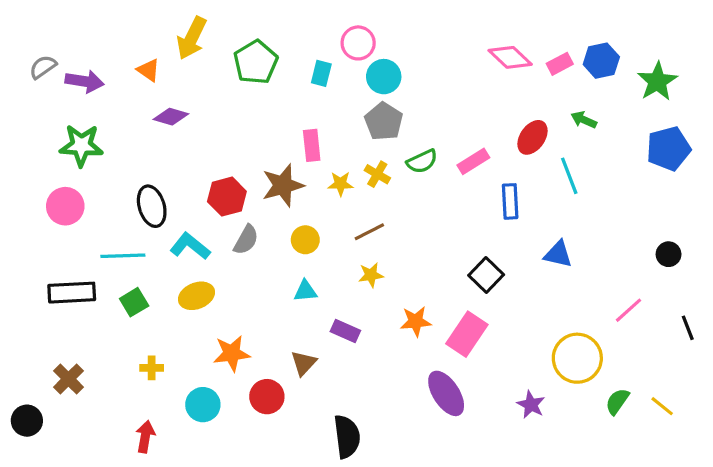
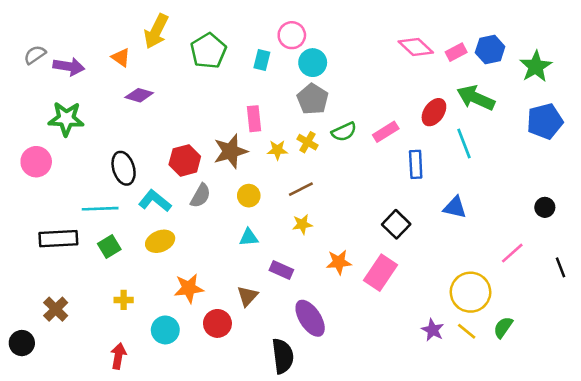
green arrow: (584, 120) -> (476, 98), size x1.8
pink circle: (65, 206) -> (36, 162), moved
purple ellipse: (446, 393) -> (310, 318), moved
yellow line: (662, 406) -> (467, 331), moved

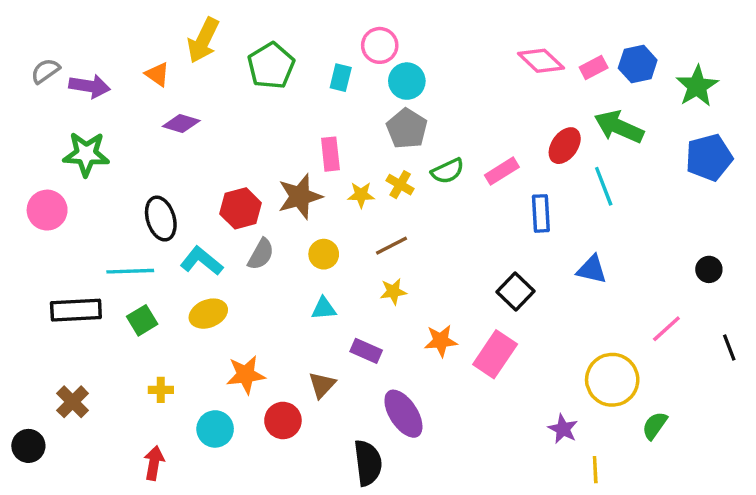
yellow line: (467, 331) -> (595, 470), moved, turned 48

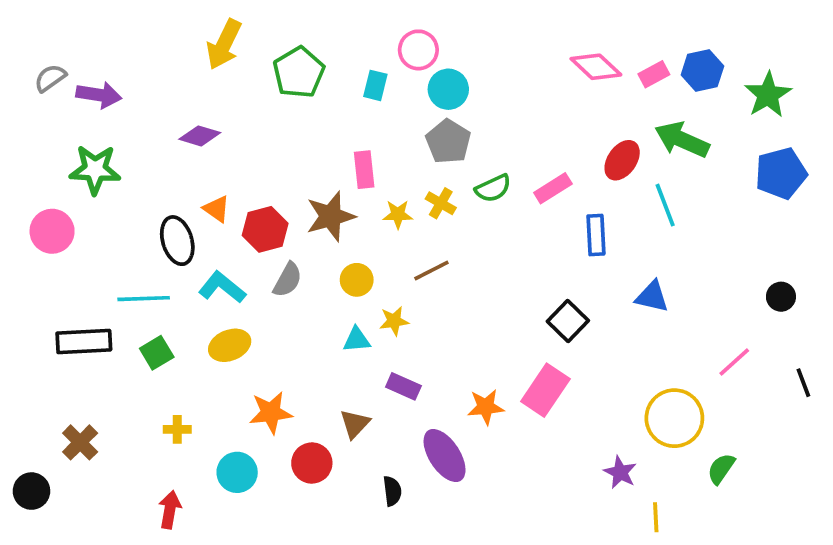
orange triangle: (157, 74) -> (217, 209), moved
yellow star: (393, 292) -> (394, 321), moved
orange star: (441, 341) -> (486, 407), moved
black semicircle: (368, 463) -> (392, 491), moved, size x0.6

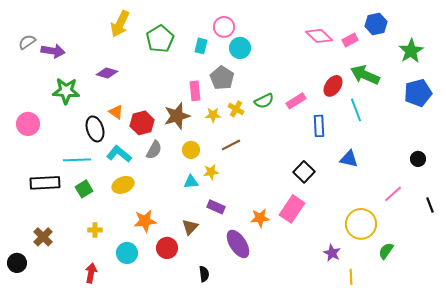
blue hexagon: (702, 71) -> (376, 24), moved
gray pentagon: (448, 142) -> (222, 78), moved
green star: (95, 170) -> (66, 91), moved
black semicircle: (392, 491) -> (204, 274), moved

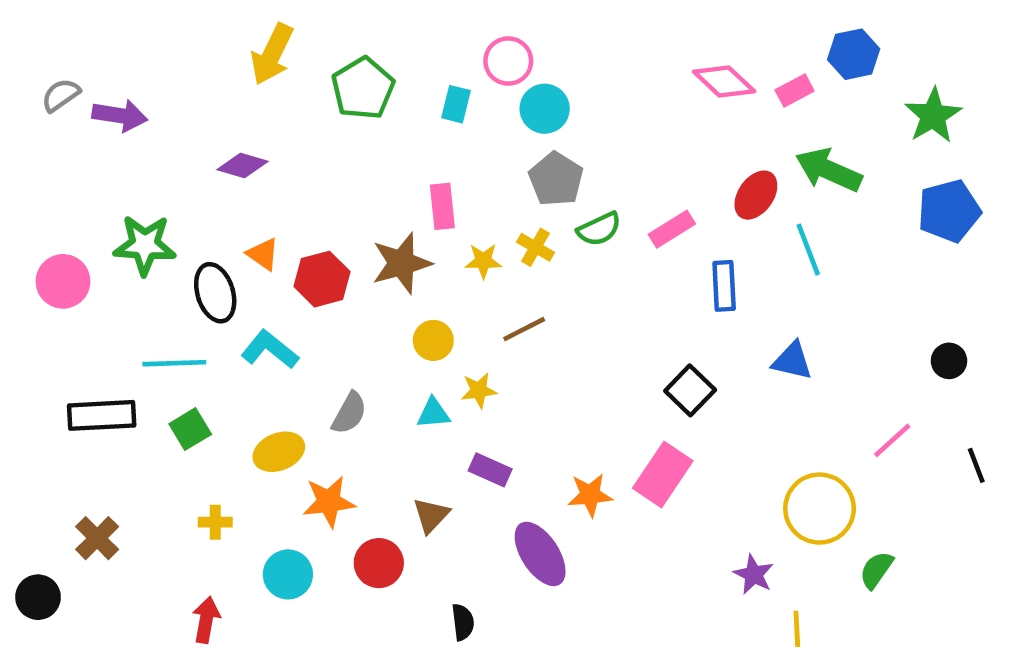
gray pentagon: (222, 78) -> (556, 179), moved
green star: (66, 91) -> (145, 245), moved
gray semicircle: (154, 150) -> (349, 413), moved
yellow ellipse: (123, 185) -> (279, 452), moved

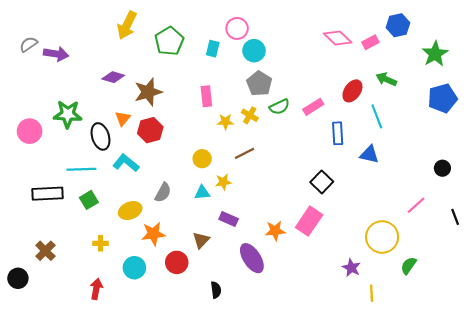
green arrow: (829, 170) -> (386, 79), size x0.7
orange triangle: (263, 254) -> (123, 118), turned 35
brown star: (401, 263) -> (148, 92), moved
blue triangle: (792, 361) -> (369, 154), moved

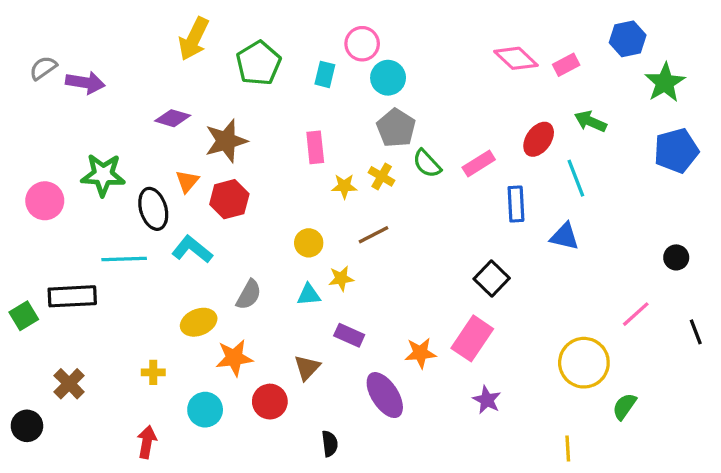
blue hexagon: (398, 25) -> (628, 39), moved
green semicircle: (279, 107) -> (427, 164), turned 72
green square: (89, 200) -> (24, 316), moved
purple star: (351, 268) -> (487, 400), moved

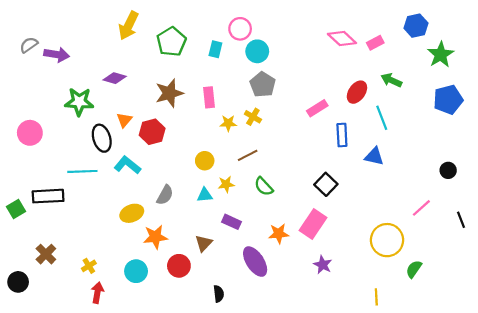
brown star: (226, 141) -> (169, 93), moved
green semicircle: (427, 164) -> (264, 186), moved
green star: (103, 175) -> (79, 102), moved
yellow cross: (153, 372) -> (89, 266), moved, turned -32

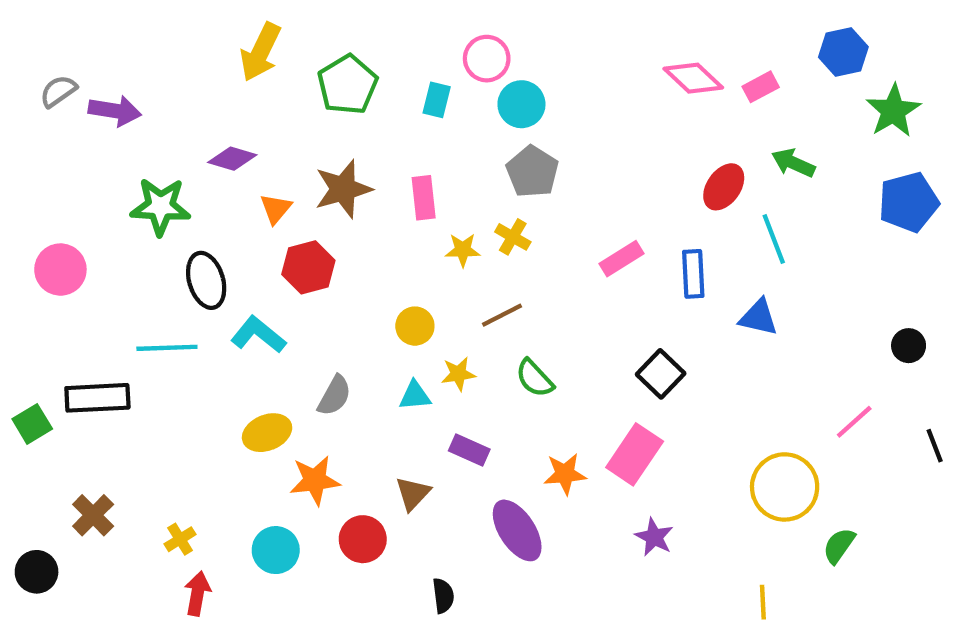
pink rectangle: (317, 108) -> (622, 259), moved
orange triangle: (124, 120) -> (276, 209), moved

